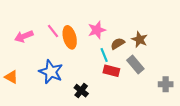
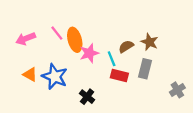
pink star: (97, 30) -> (89, 53), moved
gray rectangle: (135, 64) -> (145, 69), turned 54
orange triangle: (11, 77) -> (30, 74), moved
gray cross: (166, 84) -> (177, 90), turned -32

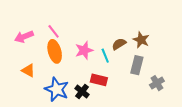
orange ellipse: (75, 40) -> (55, 51), moved
red rectangle: (119, 75) -> (99, 80), moved
blue star: (55, 77) -> (57, 89), moved
gray cross: (177, 90) -> (157, 83), moved

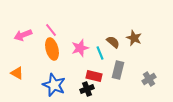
brown semicircle: (119, 44) -> (113, 42), turned 72
gray rectangle: (137, 65) -> (118, 70), moved
orange triangle: (28, 70) -> (17, 73), moved
black cross: (82, 91) -> (87, 89), moved, turned 32

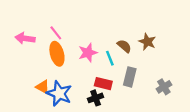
pink arrow: (23, 35) -> (25, 38), turned 30
orange triangle: (17, 73) -> (43, 87), moved

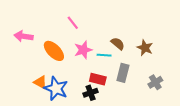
pink line: (56, 33) -> (73, 23), moved
brown star: (147, 42) -> (145, 48), moved
orange ellipse: (57, 54) -> (54, 51), turned -30
cyan line: (110, 58) -> (104, 55), turned -64

